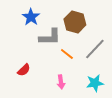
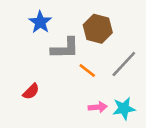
pink arrow: (61, 82) -> (98, 107), moved, turned -88

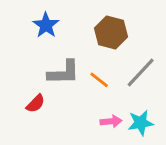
gray L-shape: (65, 48) -> (64, 72), moved

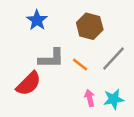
red semicircle: (35, 104) -> (29, 84), size x1.6
pink arrow: (111, 121) -> (90, 98), turned -98

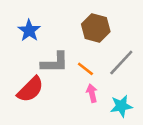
blue star: (37, 20) -> (29, 30), moved
pink arrow: (90, 98) -> (92, 93), moved

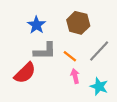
blue star: (29, 30) -> (36, 25), moved
cyan star: (121, 106) -> (99, 86), turned 30

